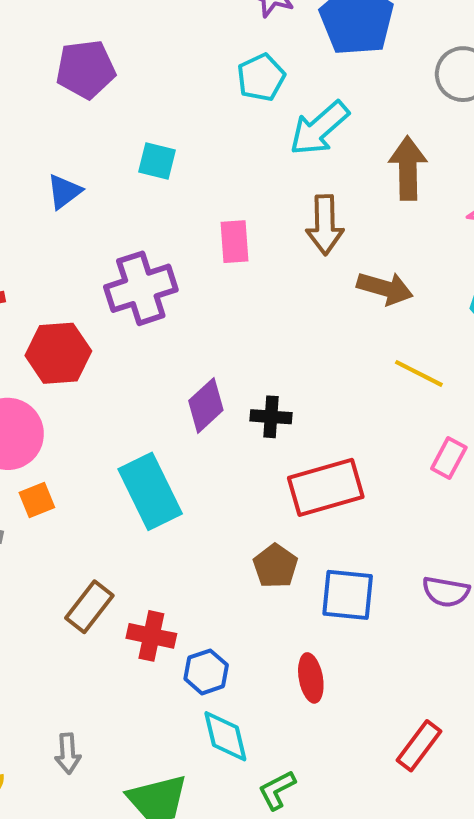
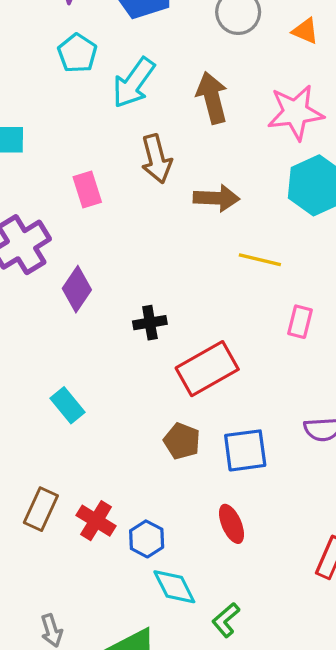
purple diamond: (206, 405) -> (77, 289), moved
cyan rectangle: (150, 491) -> (68, 405), size x0.6
red cross: (151, 636) -> (96, 521), turned 33

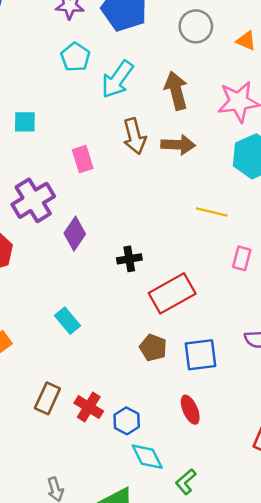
brown arrow: (217, 198) -> (178, 145), moved

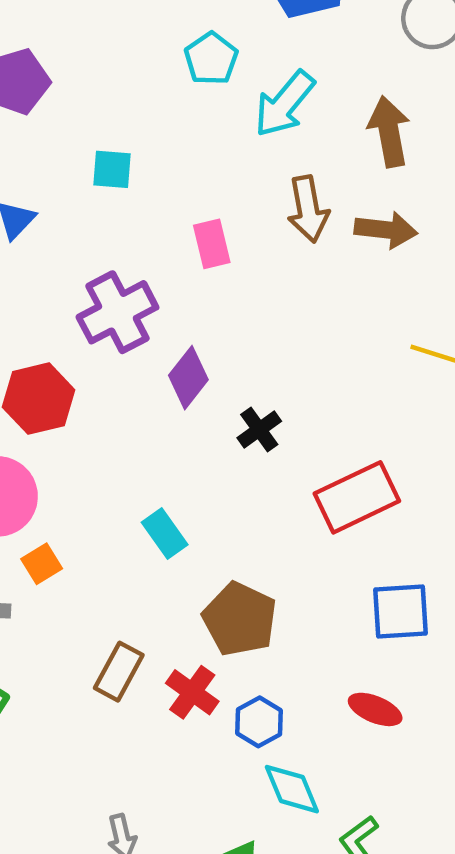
black cross: (129, 259) -> (259, 430), moved, turned -30
brown pentagon: (153, 348) -> (240, 619), moved, size x1.5
red ellipse: (190, 410) -> (375, 709), turned -48

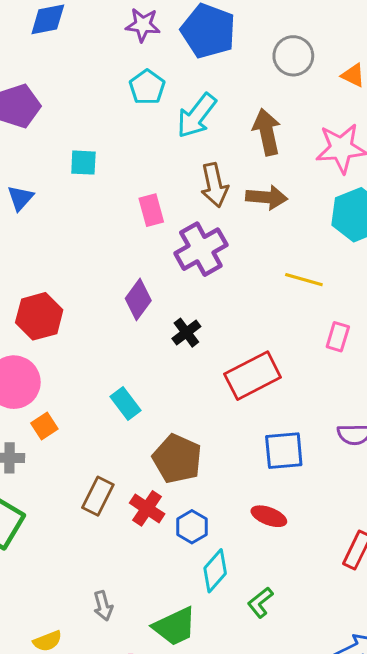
purple cross: (117, 312) -> (201, 249), moved
cyan diamond: (292, 789) -> (215, 571), turned 66

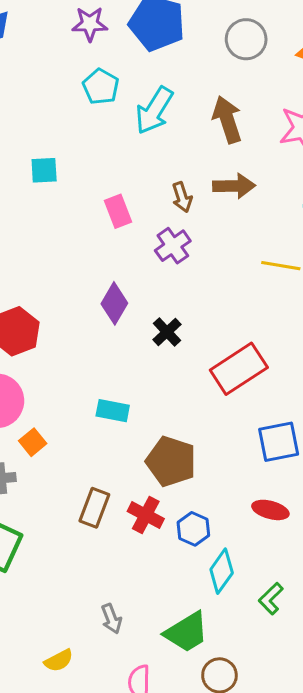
brown arrow: (214, 185) -> (182, 197), moved, size x0.7
purple cross: (201, 249) -> (173, 246), size x0.7
cyan rectangle: (126, 404) -> (113, 411), turned -36

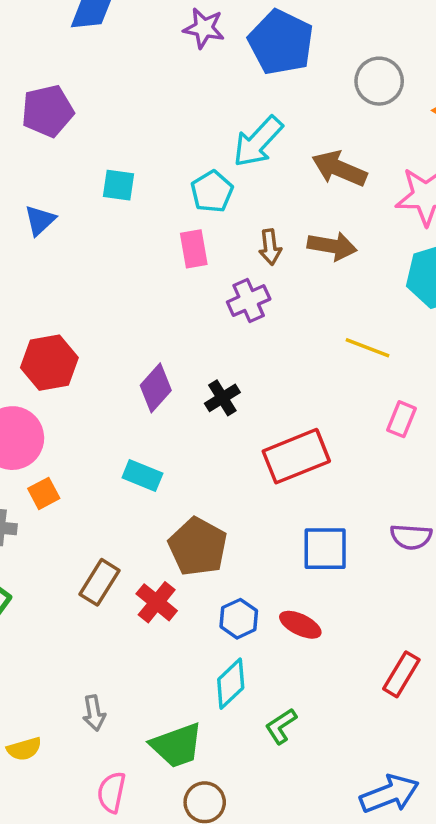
cyan pentagon: (101, 87) -> (212, 192), moved
brown arrow: (227, 120) -> (339, 169), turned -60
purple diamond: (114, 303) -> (156, 388), moved
blue hexagon: (193, 529) -> (239, 619), moved

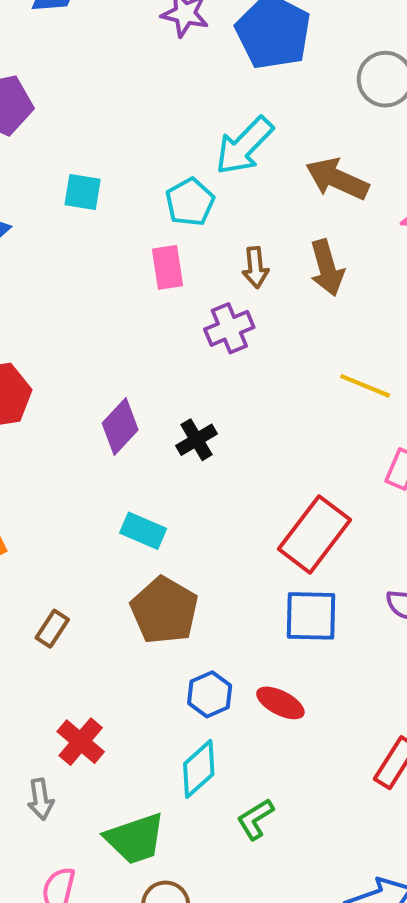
brown arrow: (332, 246) -> (327, 268), turned 63
red rectangle: (296, 456) -> (314, 534), moved, turned -32
cyan rectangle: (142, 476) -> (143, 531), moved
brown rectangle: (100, 582) -> (52, 629), moved, size x0.7
red cross: (157, 602) -> (81, 742), moved

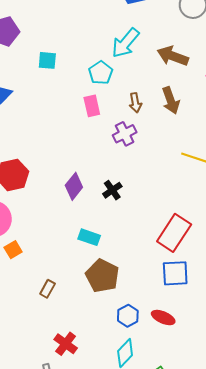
cyan square: (83, 192) -> (47, 60), moved

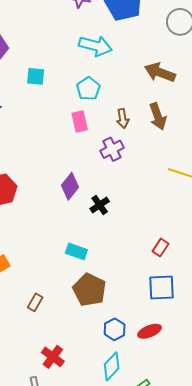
cyan arrow: (125, 43) -> (95, 46), moved, turned -116
purple diamond: (74, 186) -> (70, 186), moved
red rectangle: (174, 233) -> (161, 247), size x0.5
red ellipse: (163, 318) -> (149, 331), turned -45

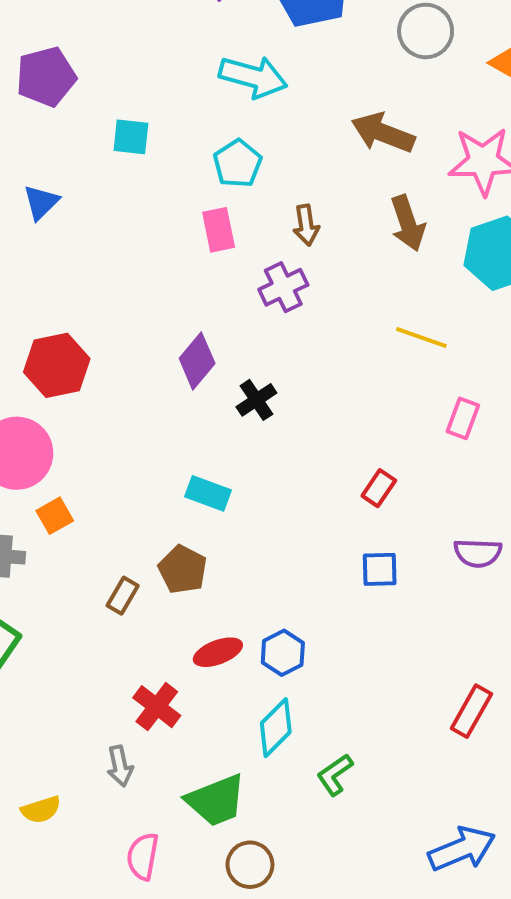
brown arrow: (158, 116) -> (408, 223), moved
blue square: (162, 288) -> (380, 569), size x0.7
brown pentagon: (89, 290) -> (183, 570), moved, size x0.7
red ellipse: (149, 331) -> (218, 652), moved

